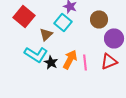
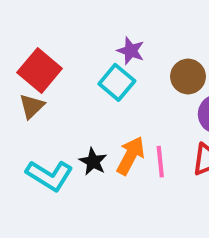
brown triangle: (46, 34) -> (32, 106), moved
cyan L-shape: (36, 54) -> (49, 175), moved

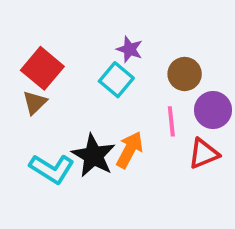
black star: (93, 162) -> (94, 156), size x1.6
pink line: (160, 162) -> (171, 121), moved

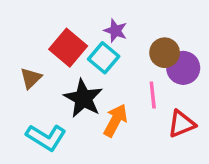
red square: (42, 68) -> (68, 48), moved
purple circle: (213, 110) -> (183, 68), moved
black star: (94, 156) -> (83, 98), moved

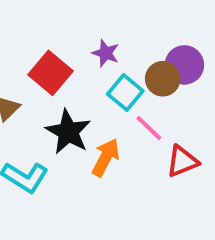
cyan square: (104, 58) -> (125, 93), moved
purple circle: (183, 68) -> (184, 65), moved
pink line: (153, 95) -> (149, 128), turned -40

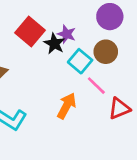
purple circle: (184, 65) -> (110, 17), moved
red square: (50, 73) -> (30, 31), moved
black star: (68, 132) -> (54, 44), moved, size x0.7

